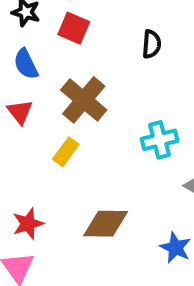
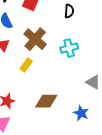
cyan cross: (160, 140) -> (69, 48), moved

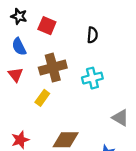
brown cross: (35, 39) -> (53, 68), turned 35

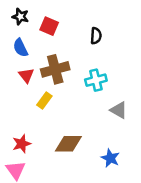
red triangle: (16, 75) -> (26, 75), moved
gray triangle: (120, 118) -> (119, 110), moved

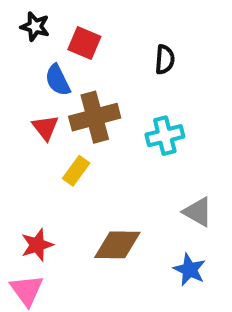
blue semicircle: (20, 48) -> (58, 80), moved
gray triangle: (119, 110) -> (198, 212), moved

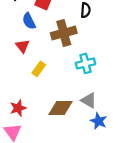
brown cross: (95, 117) -> (64, 33), moved
cyan cross: (165, 136) -> (85, 63), moved
gray triangle: (198, 212) -> (89, 100), moved

